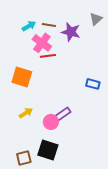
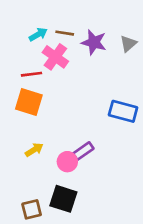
gray triangle: (96, 19) -> (128, 44), moved
red line: (48, 56) -> (32, 74), moved
blue rectangle: (93, 84) -> (123, 111), size x1.5

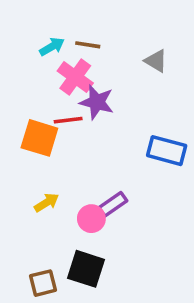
purple star: (94, 42) -> (97, 102), moved
gray triangle: (128, 44) -> (156, 61), moved, turned -48
red line: (32, 74) -> (68, 120), moved

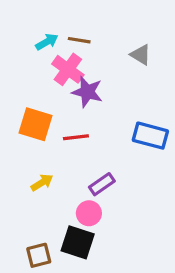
red line: (68, 120) -> (76, 137), moved
pink circle: (91, 219) -> (89, 213), moved

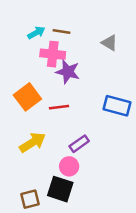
pink cross: (68, 69) -> (53, 54), turned -30
orange square: (36, 124) -> (27, 97), turned 36
yellow arrow: (42, 183) -> (33, 142), size x1.5

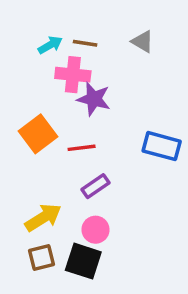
gray triangle: (109, 43) -> (143, 42), moved
yellow arrow: (33, 142) -> (43, 217), moved
purple rectangle: (79, 144) -> (95, 186), moved
brown square: (30, 199) -> (41, 258), moved

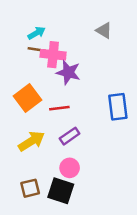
brown line: (85, 43) -> (37, 50), moved
blue rectangle: (162, 146) -> (118, 107), turned 68
yellow arrow: (43, 217) -> (31, 141), moved

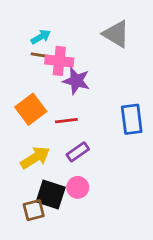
gray triangle: (104, 30) -> (116, 34), size x1.5
black square: (61, 191) -> (51, 195), moved

